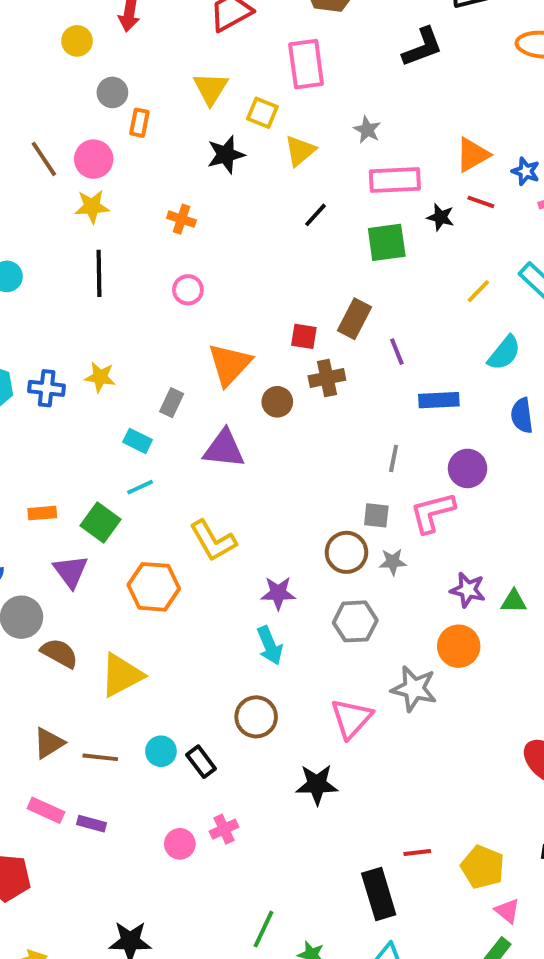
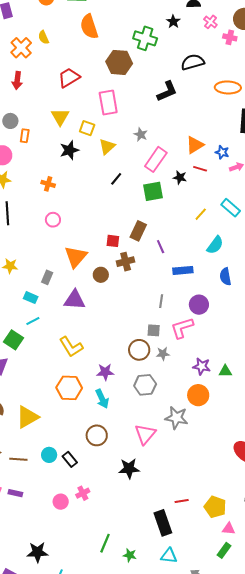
pink rectangle: (395, 180) -> (156, 159), turned -50
orange hexagon: (154, 587) -> (69, 388), moved
pink triangle: (507, 911) -> (229, 529), turned -32

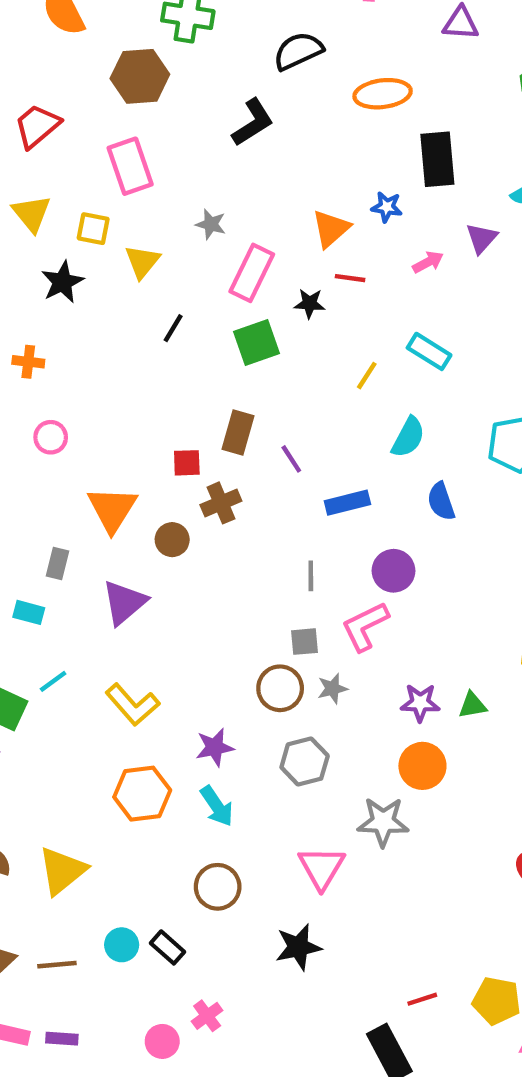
blue star: (222, 152) -> (387, 207), moved
purple triangle: (75, 300) -> (124, 602), turned -35
cyan line: (33, 321) -> (53, 681), moved

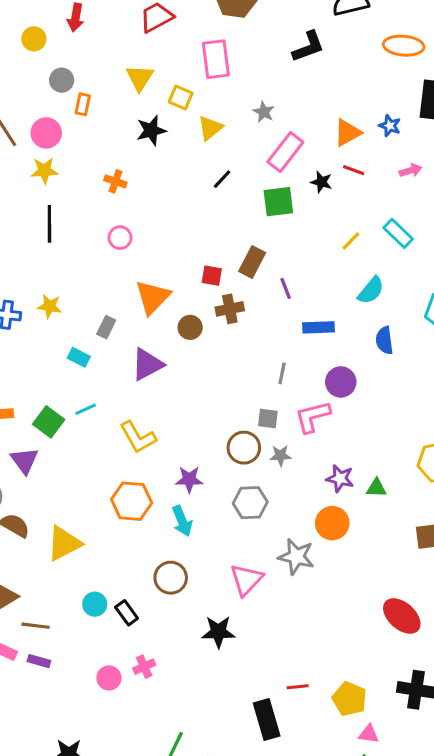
brown line: (57, 965) -> (36, 626), moved

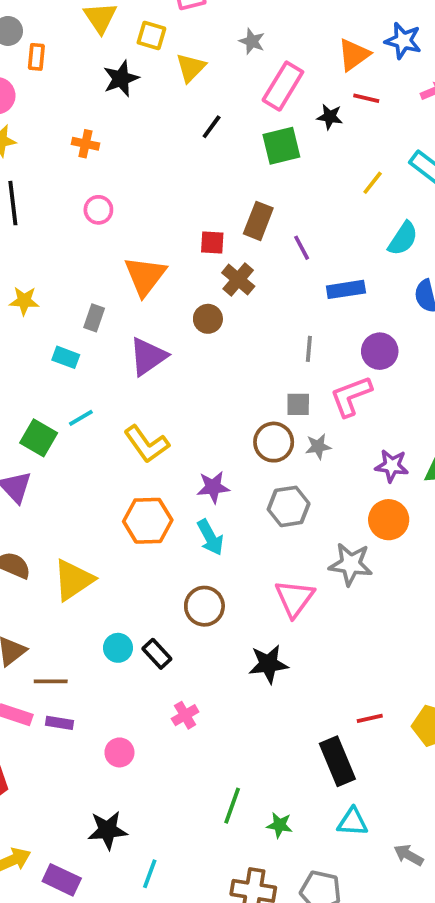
blue star: (390, 126) -> (403, 41), size x1.4
brown cross: (230, 309) -> (238, 279), turned -32
brown circle: (190, 327) -> (208, 319), moved
pink circle: (109, 678) -> (119, 752), moved

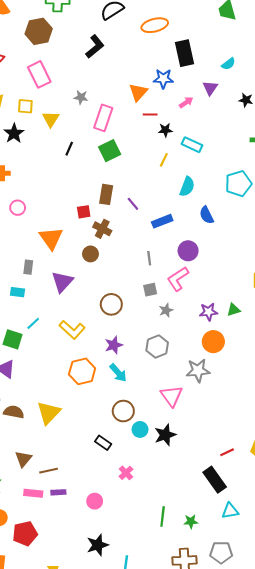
black star: (330, 117) -> (165, 130), moved
brown circle: (274, 442) -> (111, 304), moved
cyan circle: (118, 648) -> (140, 429), moved

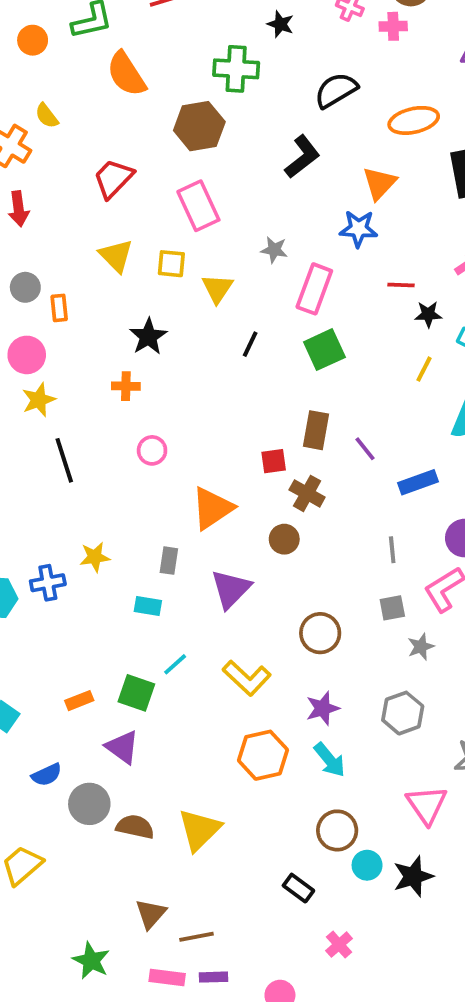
blue star: (163, 79) -> (359, 229), moved
orange triangle: (138, 92) -> (379, 183), moved
black star: (14, 133) -> (148, 337), moved
orange triangle: (51, 238) -> (212, 508), turned 30

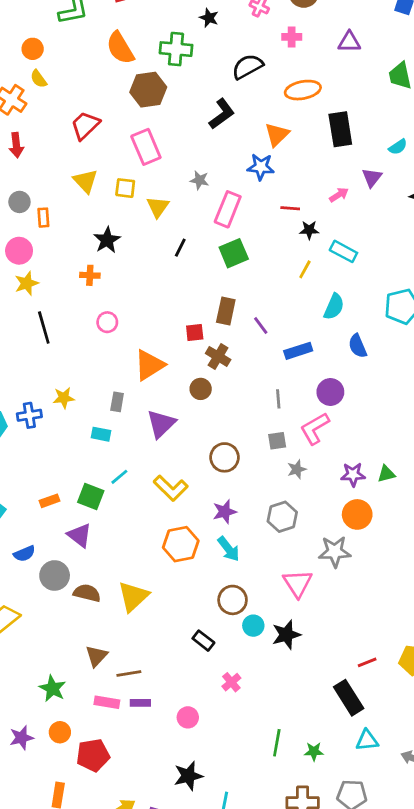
pink cross: (393, 26) -> (292, 37), moved
orange circle: (33, 40) -> (33, 49), moved
orange semicircle: (126, 74) -> (120, 48), moved

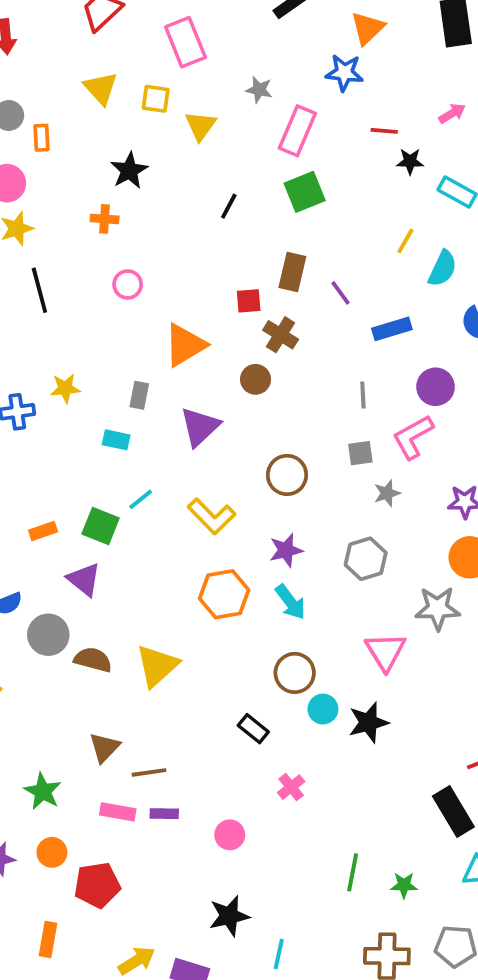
black line: (180, 248) -> (229, 206), moved
yellow line: (305, 269) -> (405, 241), moved

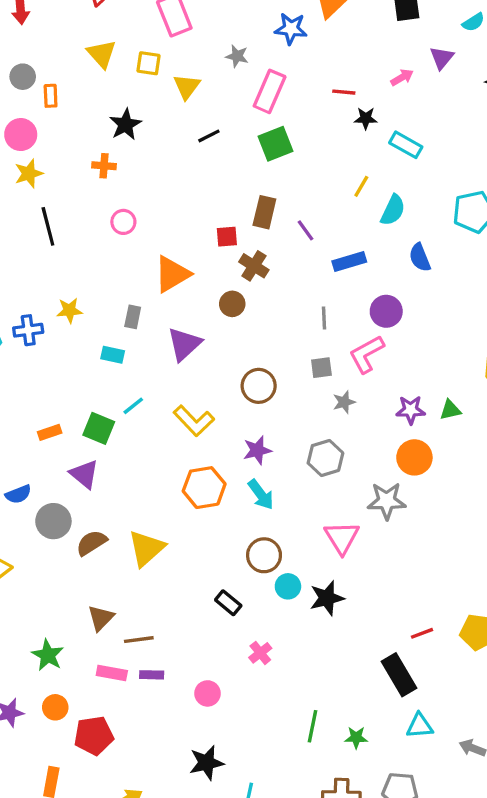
blue star: (344, 73) -> (291, 29), moved
black line: (229, 206) -> (209, 136), moved, turned 35
brown semicircle: (93, 660) -> (91, 543), turned -48

